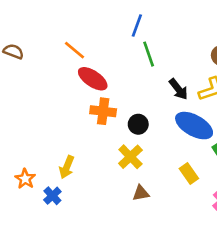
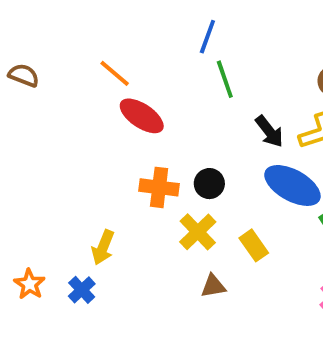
orange cross: (103, 111) -> (159, 187), moved
yellow rectangle: (189, 174) -> (254, 245), moved
orange star: (25, 179) -> (30, 284), moved

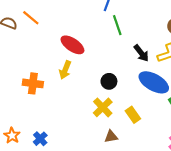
orange line: (115, 73) -> (31, 18), moved
orange cross: (159, 187) -> (33, 83), moved
yellow arrow: (103, 247) -> (65, 70), moved

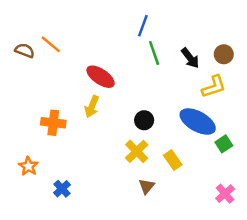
black arrow: (141, 53) -> (190, 58), moved
orange star: (12, 136) -> (28, 166), moved
brown triangle: (111, 137) -> (147, 186), turned -40

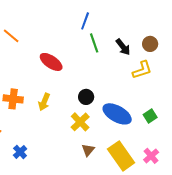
yellow arrow: (92, 107) -> (44, 102), moved
blue ellipse: (198, 121) -> (117, 114), moved
yellow rectangle: (173, 160) -> (121, 156), moved, size x1.8

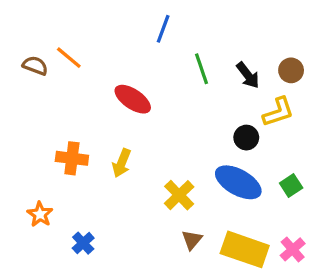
blue line: (85, 21) -> (163, 29), moved
black circle: (86, 97) -> (246, 138), moved
yellow rectangle: (121, 156) -> (245, 249), turned -36

